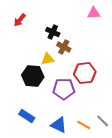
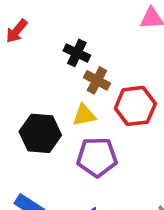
yellow triangle: (48, 59) -> (84, 115), moved
red hexagon: (85, 73) -> (135, 106), moved

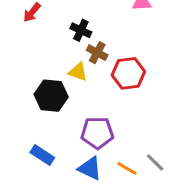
yellow triangle: (84, 115) -> (78, 72), moved, turned 30
purple pentagon: (97, 157) -> (97, 133), moved

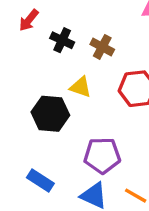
black cross: (81, 30) -> (62, 40), moved
brown cross: (97, 53) -> (102, 47), moved

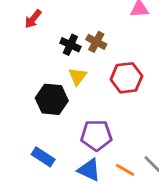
black cross: (62, 40) -> (70, 45), moved
yellow triangle: (80, 87) -> (78, 76), turned 48

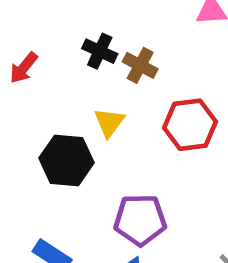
red arrow: (33, 19) -> (24, 68), moved
black cross: (70, 45) -> (100, 51), moved

